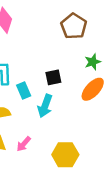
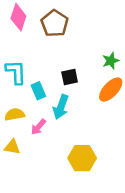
brown pentagon: (74, 26) -> (55, 23), moved
pink arrow: (24, 144) -> (38, 127), moved

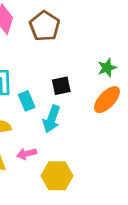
pink arrow: (38, 127) -> (27, 154), moved, turned 35
yellow hexagon: (82, 158) -> (57, 176), moved

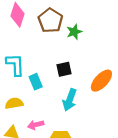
green star: (107, 68) -> (74, 32), moved
cyan arrow: (52, 119) -> (70, 100), moved

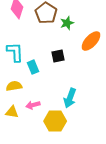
orange ellipse: (101, 81) -> (91, 41), moved
cyan arrow: (70, 100) -> (70, 98), moved

